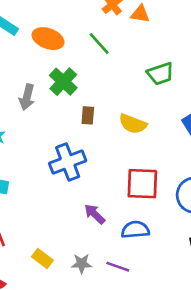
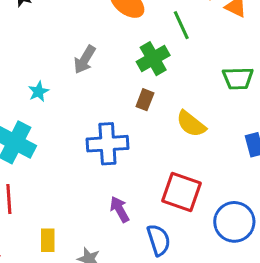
green cross: (63, 82) -> (153, 59), moved
blue semicircle: (135, 230) -> (159, 240), turned 60
yellow rectangle: (42, 258) -> (48, 240), turned 36

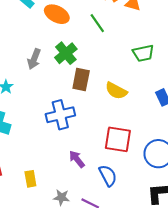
green cross: (153, 59) -> (66, 53), moved
brown rectangle: (145, 100) -> (81, 80), size x1.5
yellow rectangle: (48, 240) -> (30, 179), moved

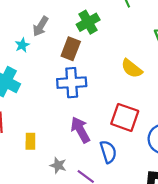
gray arrow: (34, 59) -> (41, 26), moved
brown rectangle: (81, 80) -> (71, 49), moved
purple arrow: (77, 159) -> (80, 130), size x1.4

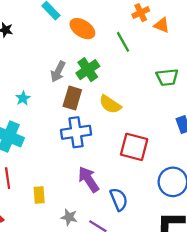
gray arrow: (41, 26) -> (58, 72), moved
yellow semicircle: (132, 68) -> (110, 104), moved
red square: (125, 117) -> (134, 147), moved

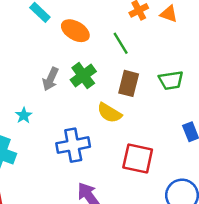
orange triangle: (162, 25) -> (169, 14), moved
cyan star: (23, 98) -> (24, 115), moved
brown rectangle: (72, 98) -> (129, 83), moved

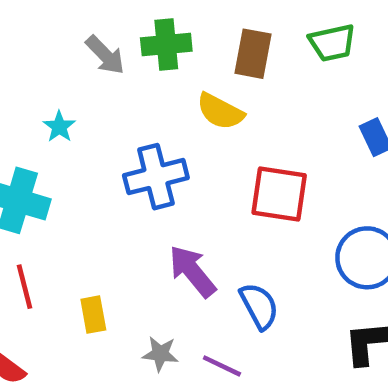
green cross: (83, 76) -> (166, 44), turned 35
gray arrow: (50, 79) -> (105, 55), turned -65

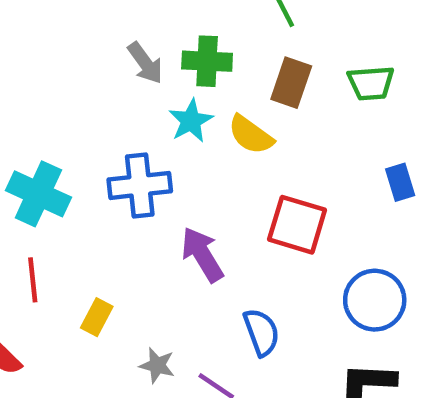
cyan star: (59, 127) -> (191, 121), moved, size x1.4
blue cross: (156, 177) -> (140, 185), moved
purple arrow: (192, 271) -> (202, 254), moved
yellow rectangle: (93, 315) -> (97, 317), turned 30

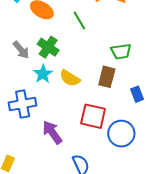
green cross: (207, 61) -> (48, 47), turned 35
brown rectangle: (291, 83) -> (107, 77), moved
blue circle: (375, 300) -> (121, 134), moved

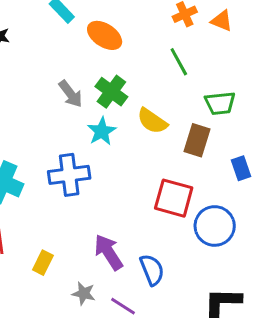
green line: (79, 21) -> (179, 62), moved
yellow semicircle: (70, 78) -> (152, 121), moved
purple arrow: (52, 132) -> (109, 252), moved

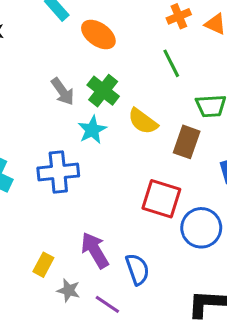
yellow rectangle: (43, 263) -> (43, 265), moved

